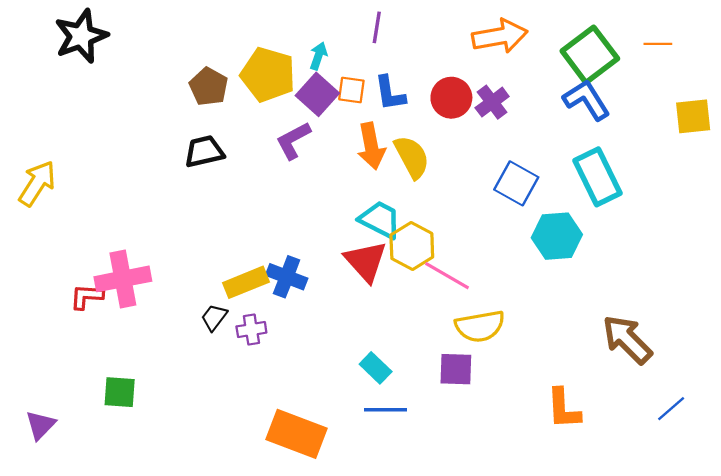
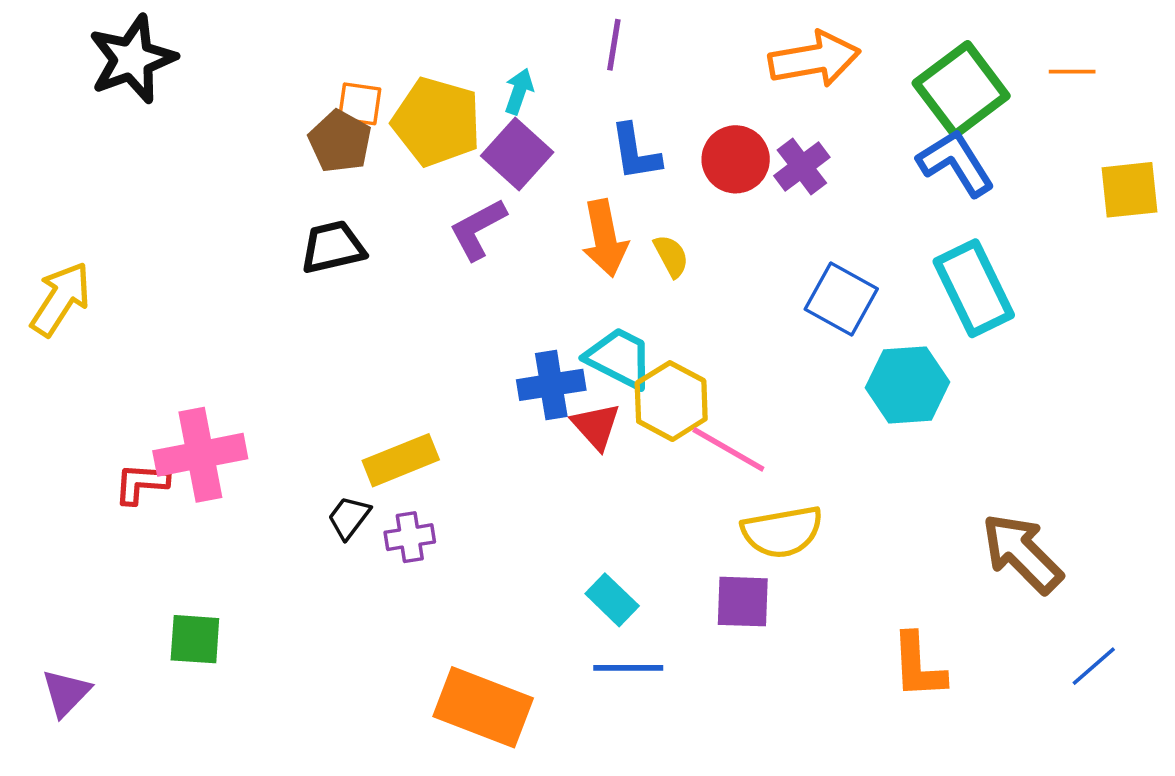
orange square: (351, 90) -> (360, 104), moved
yellow semicircle: (412, 157) -> (671, 256), size x0.6
red triangle: (366, 261) -> (596, 426), size x0.7
blue cross: (287, 277) -> (551, 385), moved, turned -30

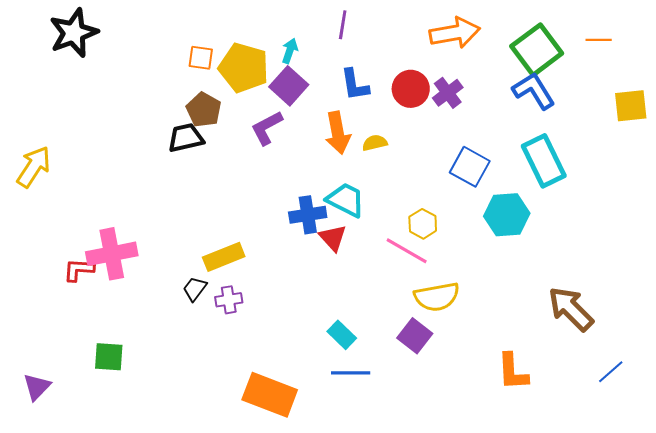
brown pentagon: (340, 141) -> (204, 110), moved
yellow semicircle: (671, 256) -> (375, 143), turned -75
yellow hexagon: (671, 401) -> (423, 224), moved, size x0.7
purple square: (743, 602) -> (415, 336), turned 36

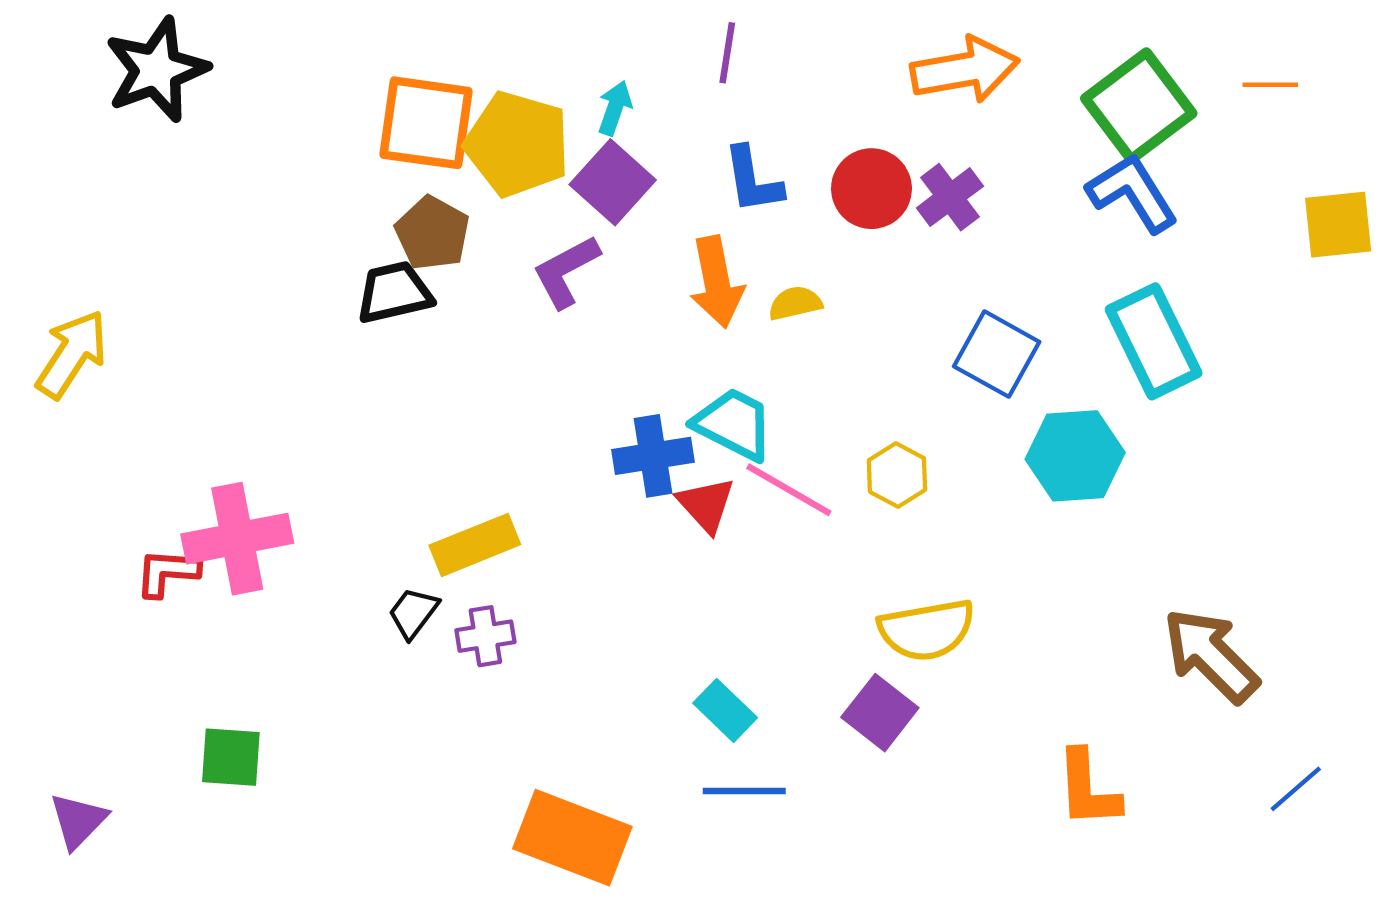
orange square: (201, 58) -> (426, 123), size x1.8
pink line: (407, 251) -> (789, 490), moved

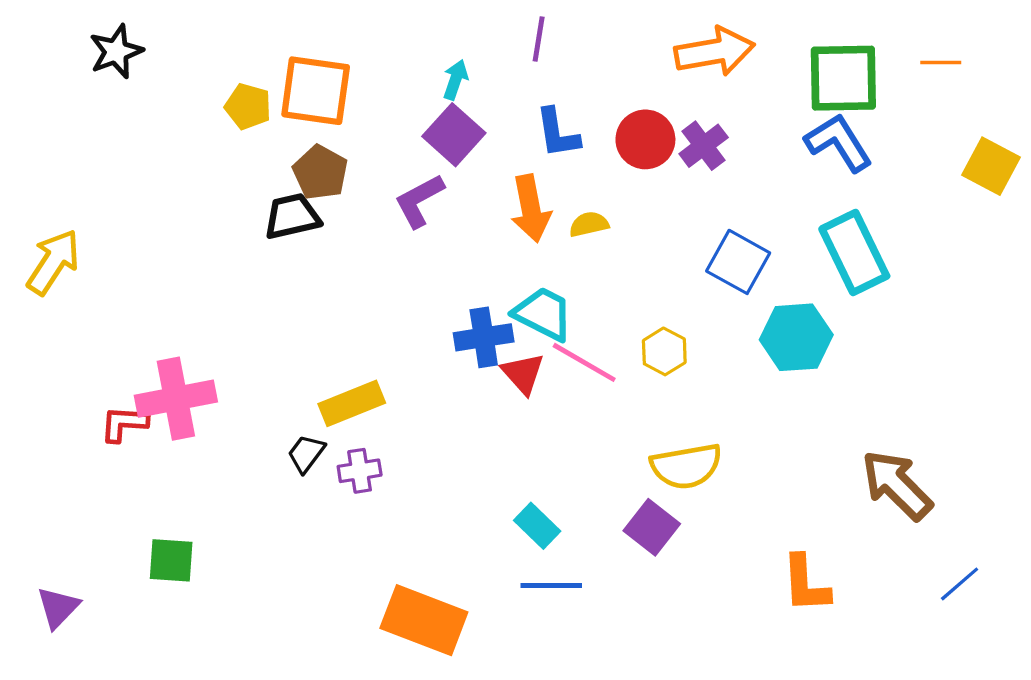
black star: (157, 70) -> (116, 51), size x0.7
green square: (1139, 106) -> (843, 78), turned 36
yellow pentagon: (517, 144) -> (248, 106), moved, size x0.6
yellow square: (1338, 225) -> (991, 166), turned 34

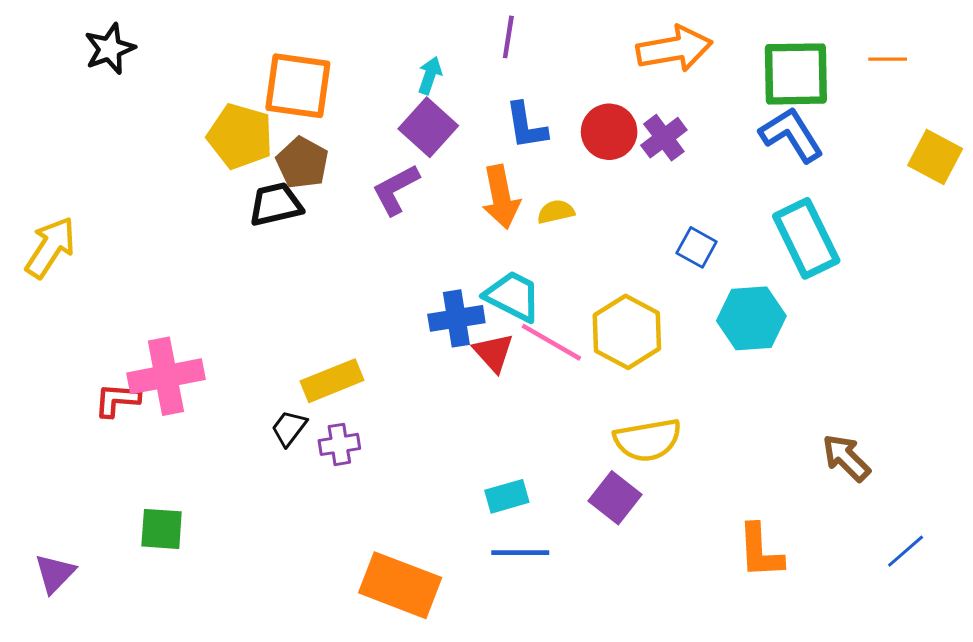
yellow pentagon: (248, 106) -> (240, 136), moved, size x1.5
blue square: (738, 262) -> (697, 247), size x0.7
yellow hexagon: (664, 351) -> (627, 332), size x1.6
brown arrow: (897, 485) -> (846, 458), size x0.7
cyan rectangle: (537, 526) -> (507, 496), turned -60

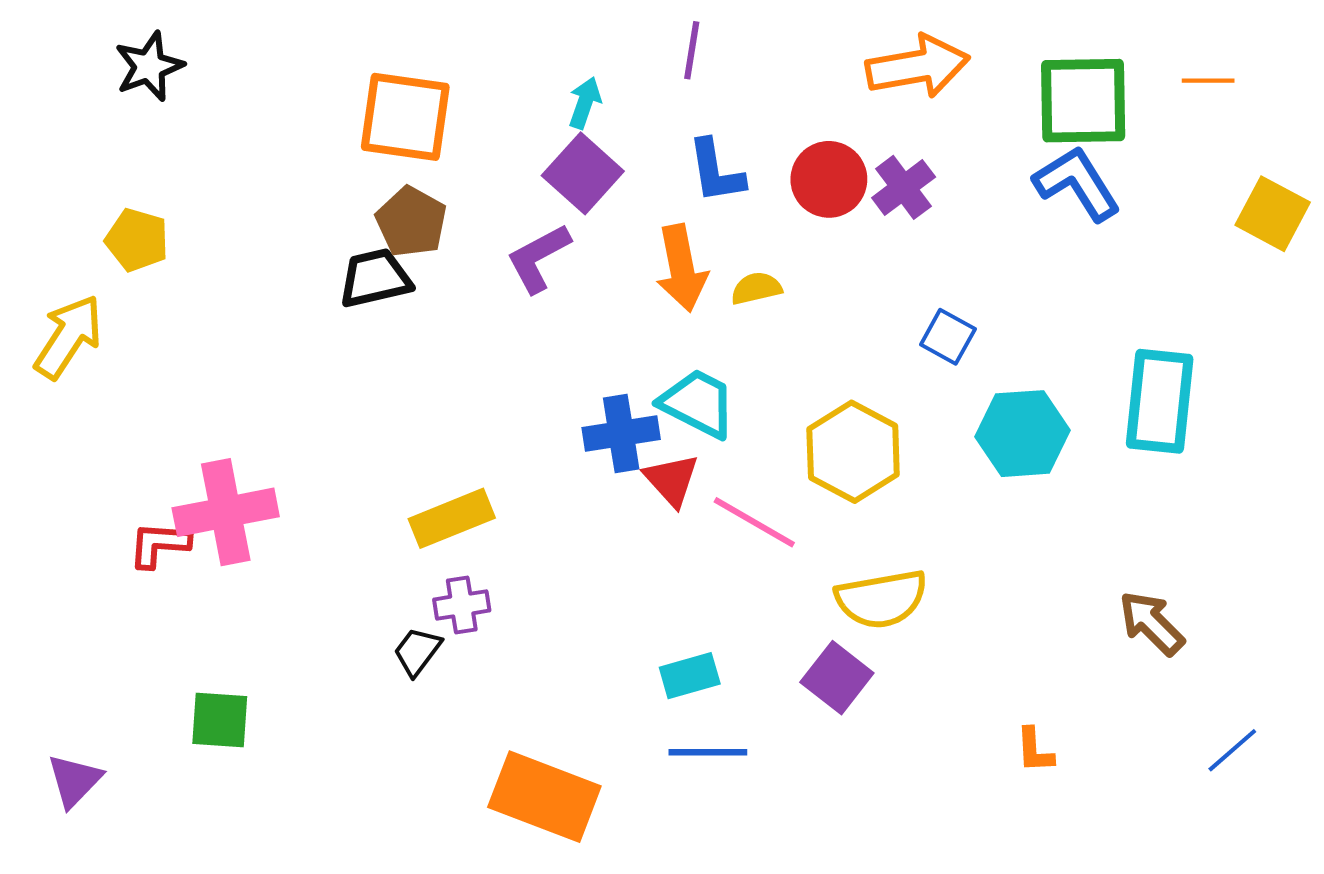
yellow pentagon: (240, 136) -> (137, 240), moved, size x0.7
cyan rectangle: (806, 238) -> (1160, 401), moved, turned 32
pink line: (551, 342) -> (754, 522), moved
black trapezoid: (289, 428) -> (417, 651), moved
orange L-shape: (760, 551) -> (1035, 750), size x0.6

